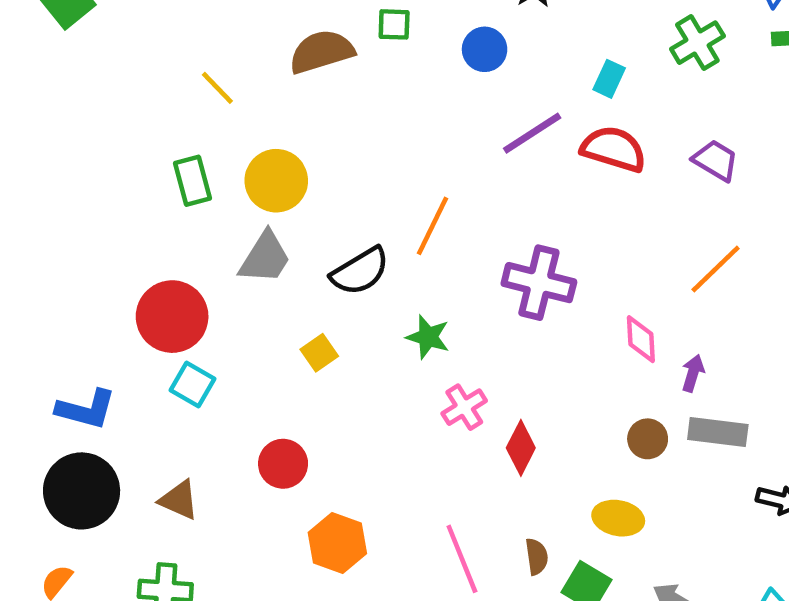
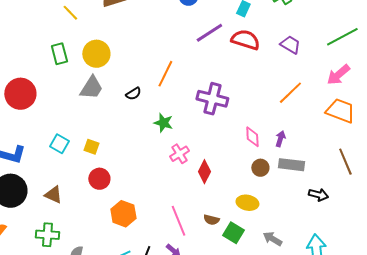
black semicircle: (360, 271) -> (133, 94), size x0.6
red circle: (172, 317) -> (20, 94), moved
pink diamond: (641, 339) -> (252, 137), moved
yellow square: (319, 353) -> (91, 147), moved, turned -35
brown semicircle: (537, 557) -> (211, 220), turned 112

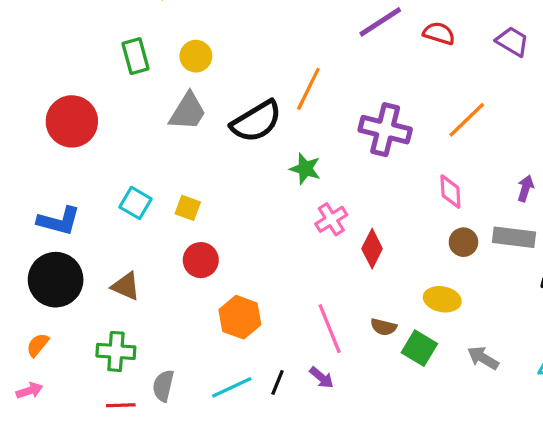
red semicircle: (245, 40) -> (439, 33), size x0.7
yellow circle: (96, 54) -> (196, 56), size x0.7
orange line: (290, 93) -> (467, 120), moved
black semicircle: (133, 94) -> (256, 121), size x2.0
purple arrow: (280, 139) -> (525, 188), moved

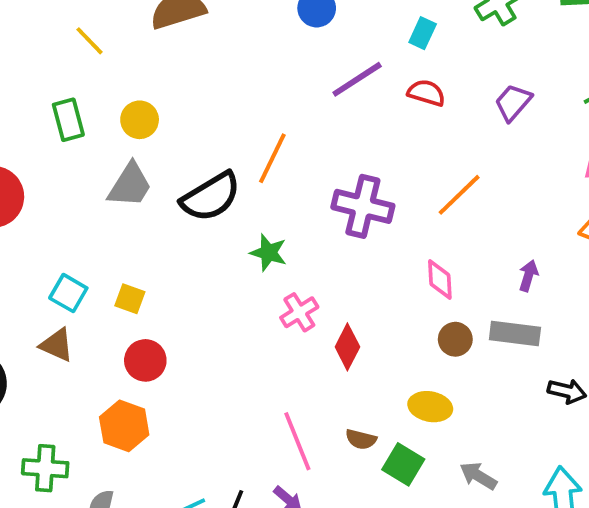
purple trapezoid: (512, 41) -> (513, 102), turned -80
brown triangle: (126, 286) -> (57, 345), moved
orange hexagon: (240, 317) -> (124, 426), moved

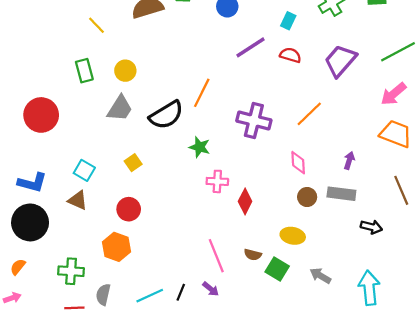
purple trapezoid: (513, 102) -> (340, 61), size x1.5
yellow square: (130, 299) -> (133, 163), moved, turned 35
pink cross: (299, 312) -> (217, 181), turned 35

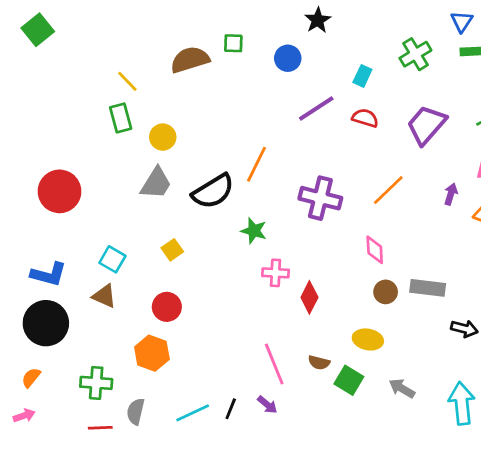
green rectangle: (84, 71) -> (121, 118), moved
purple arrow: (349, 160) -> (451, 194), moved

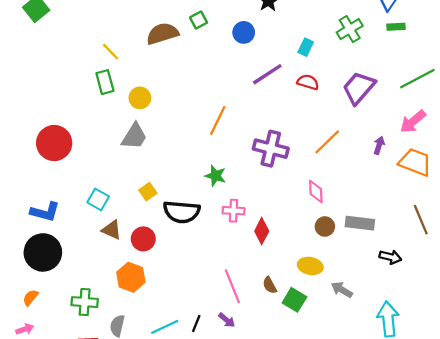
green square: (233, 43) -> (199, 20), turned -30
black semicircle: (213, 191) -> (182, 212), moved, turned 36
brown triangle: (104, 296) -> (112, 230), moved
brown semicircle: (319, 363) -> (270, 285), turned 48
gray arrow: (402, 388) -> (342, 290), moved

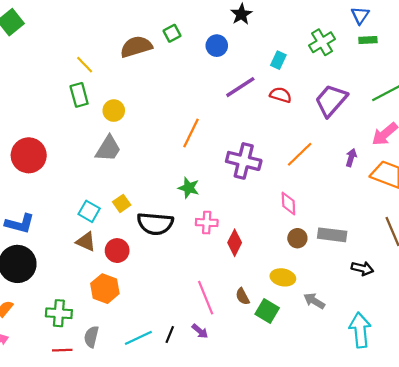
cyan square: (98, 199) -> (89, 211), moved

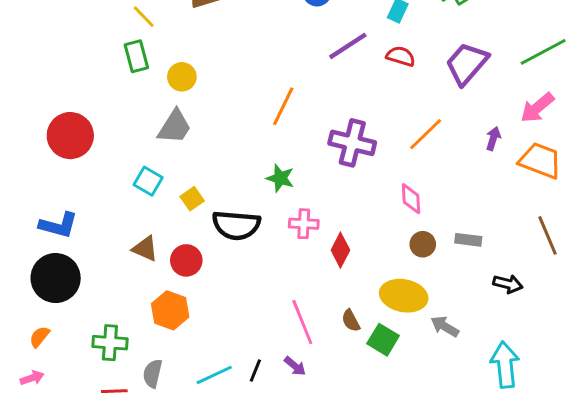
cyan square: (89, 211) -> (148, 181), moved
gray rectangle: (332, 235) -> (468, 240), size x0.7
yellow ellipse: (283, 277) -> (404, 296), size x1.4

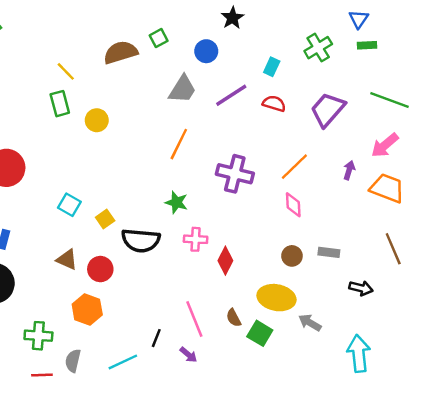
green line: (543, 52) -> (390, 100), turned 48
gray trapezoid: (175, 127) -> (182, 89), moved
pink diamond: (411, 199) -> (293, 205), moved
black line: (255, 371) -> (156, 338), moved

